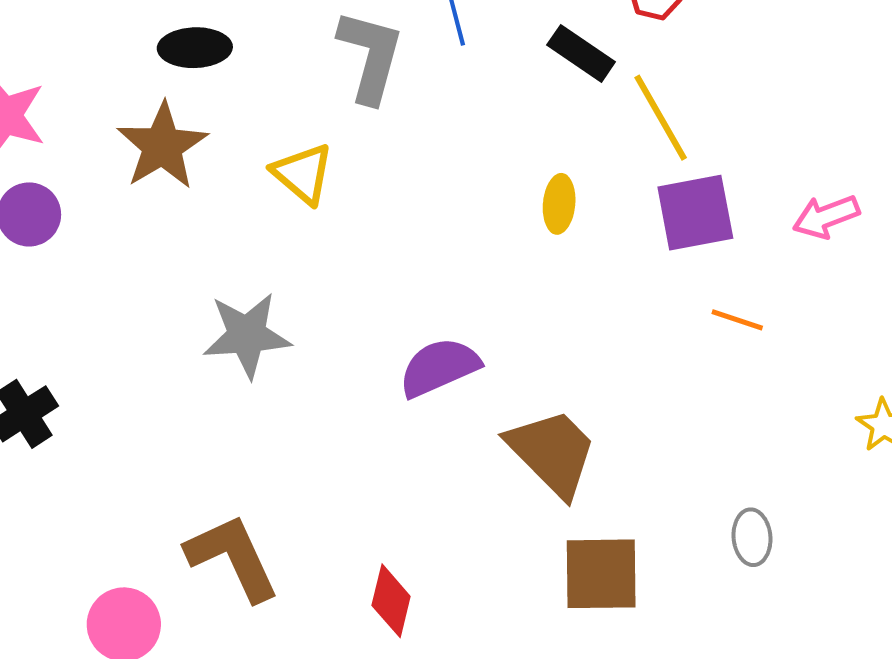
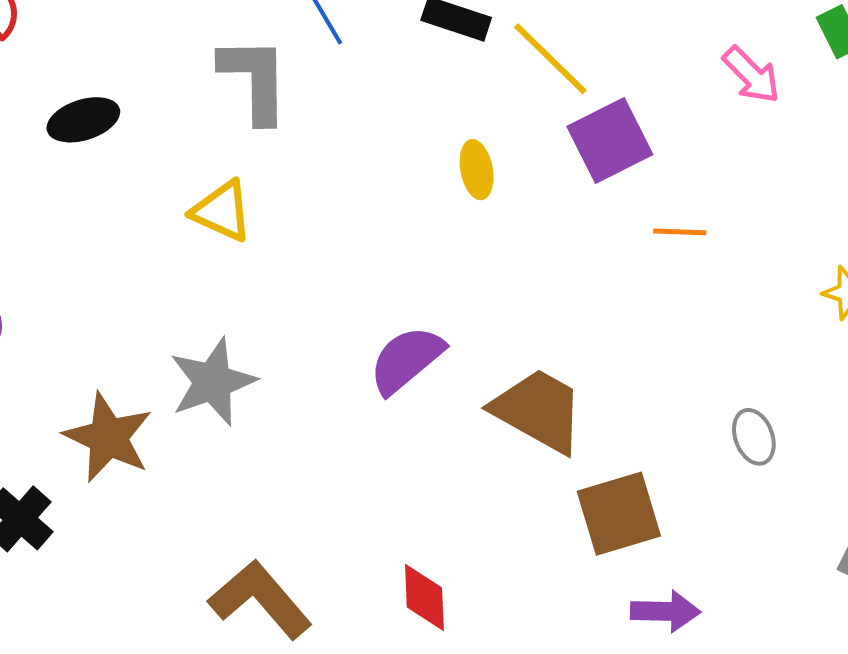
brown star: (162, 146) -> (108, 437), moved
pink arrow: (826, 217) -> (751, 75), moved, turned -98

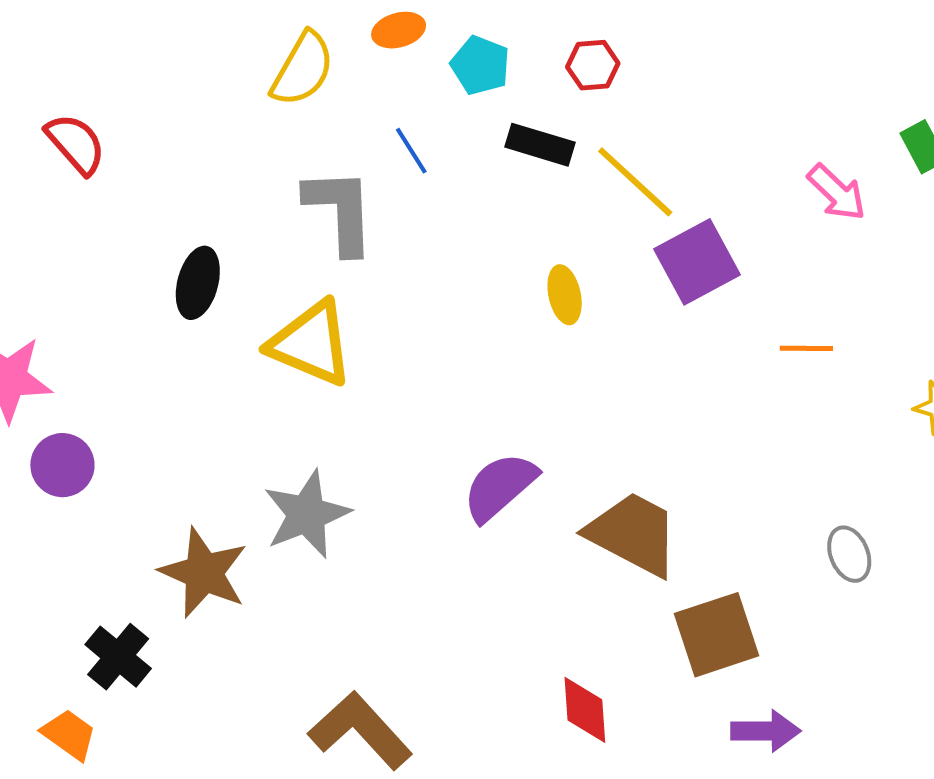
black ellipse: (83, 120) -> (198, 283), moved, turned -56
yellow triangle: (222, 211) -> (311, 343), size x1.4
orange line: (680, 232) -> (806, 348), moved
red diamond: (424, 597) -> (585, 710), moved

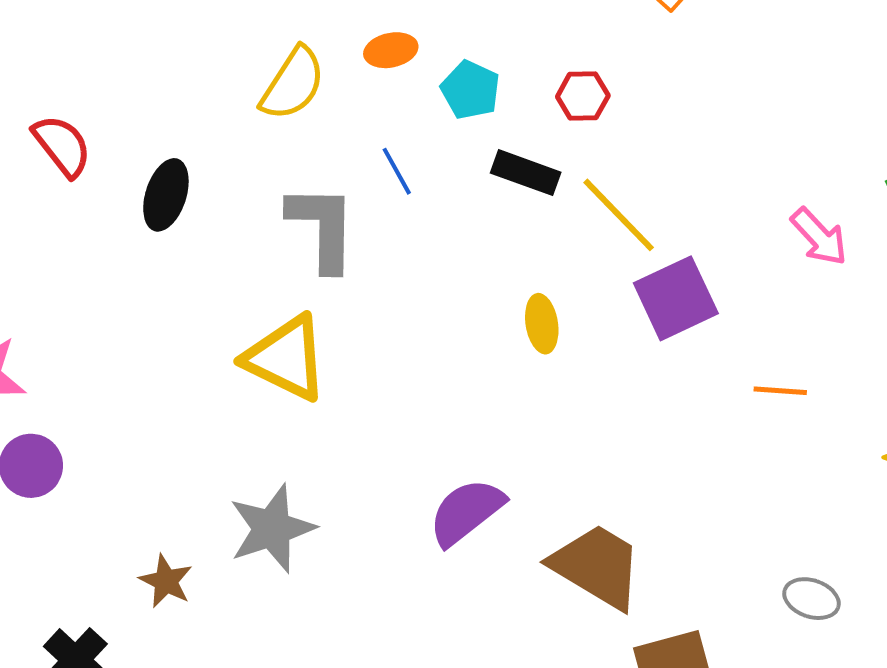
black ellipse: (198, 283) -> (166, 195), moved
gray ellipse: (849, 554) -> (811, 599), turned -52
brown star: (204, 573) -> (166, 581), size x0.6

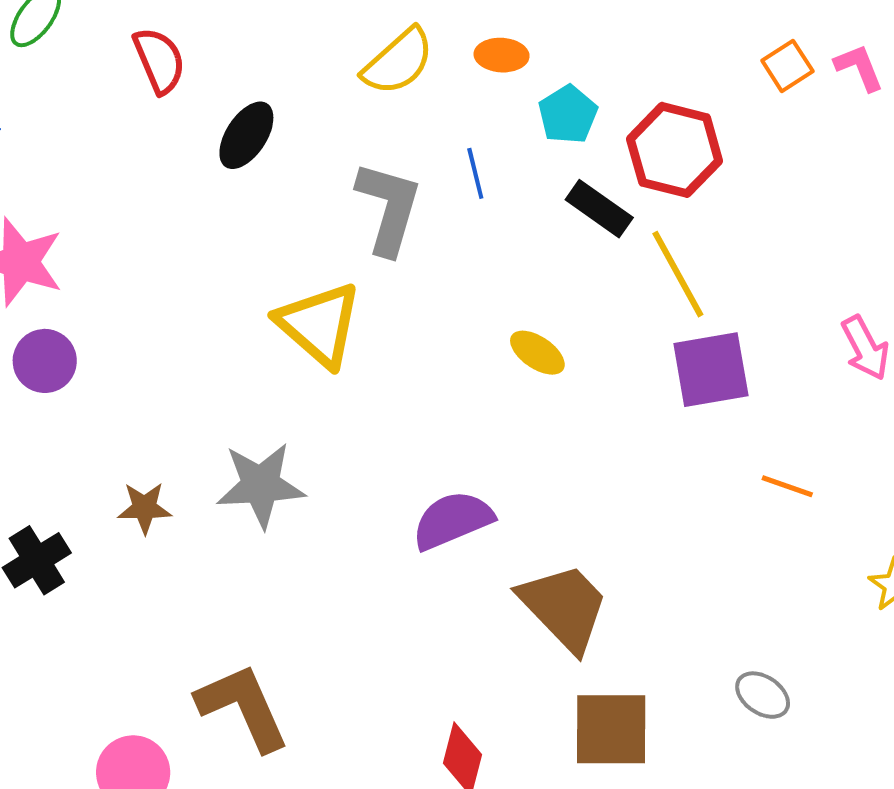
red hexagon: (583, 96) -> (675, 150), size x1.8
yellow ellipse: (542, 324) -> (537, 353), moved, turned -62
brown star: (166, 581) -> (145, 508), turned 30

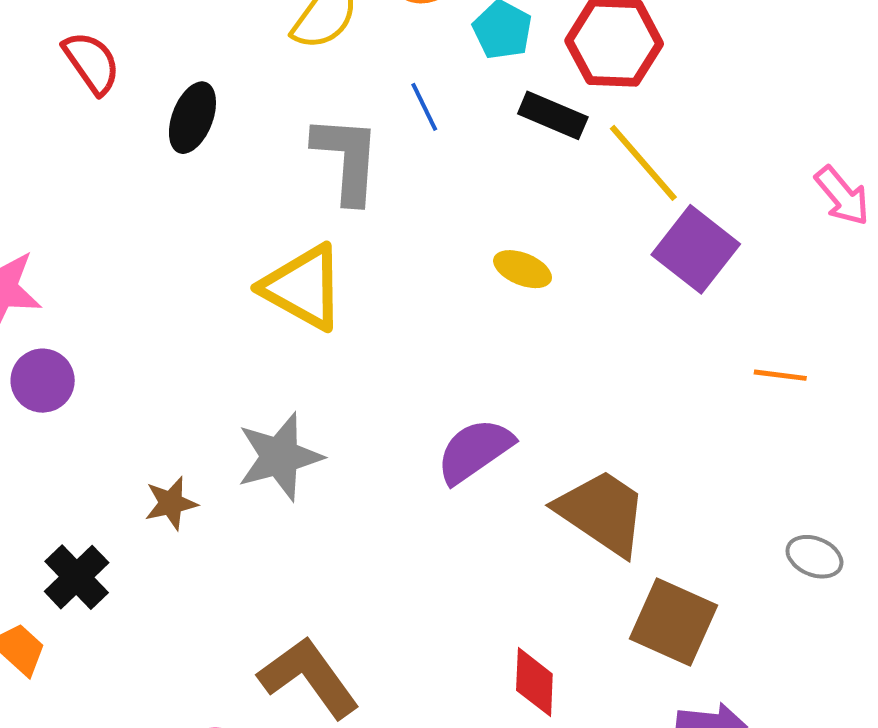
purple square: (711, 370) -> (696, 249), turned -30
orange line: (787, 486) -> (780, 375), moved
brown square: (611, 729) -> (674, 622), turned 36

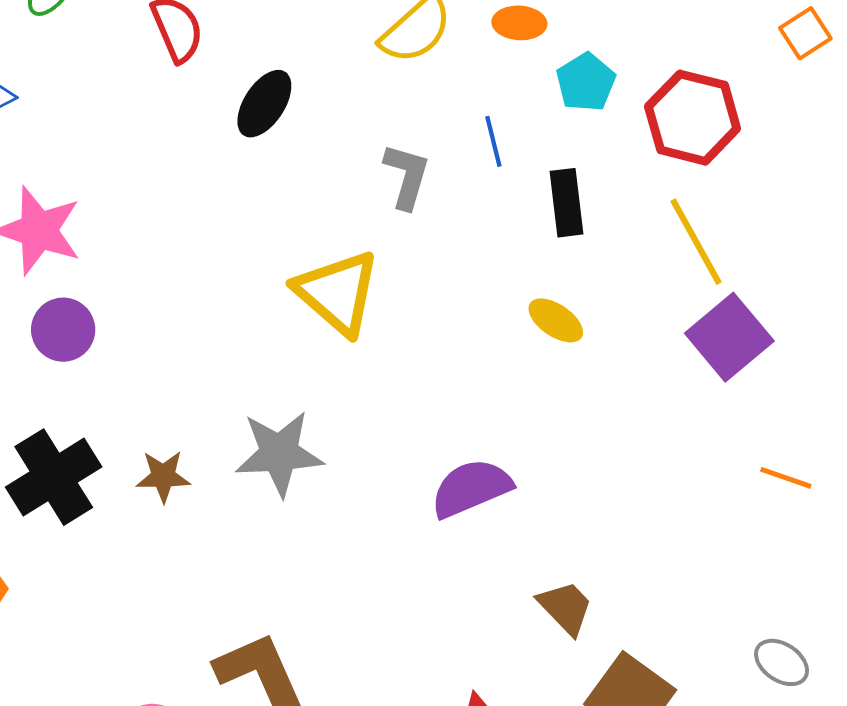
black rectangle: (553, 115) -> (567, 203), moved, turned 48
gray L-shape: (347, 159) -> (407, 176), size x0.7
brown trapezoid: (602, 512) -> (565, 608), moved, size x0.6
black cross: (77, 577) -> (54, 477), moved, size x1.4

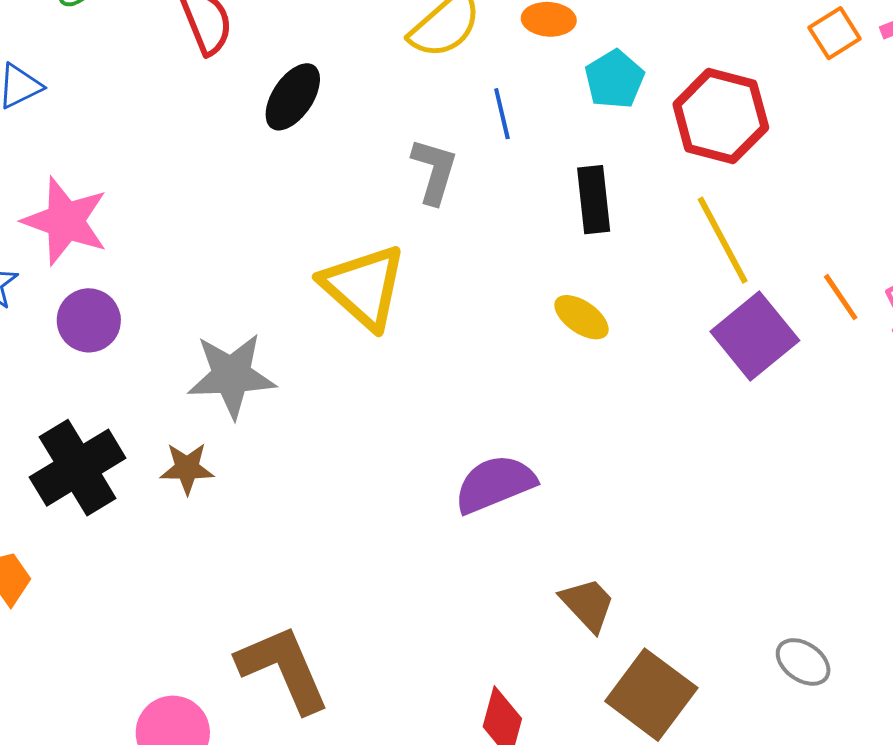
blue line: (493, 141) -> (502, 114), moved
gray star: (279, 453) -> (231, 375), moved
orange line: (786, 478) -> (841, 297), moved, turned 36

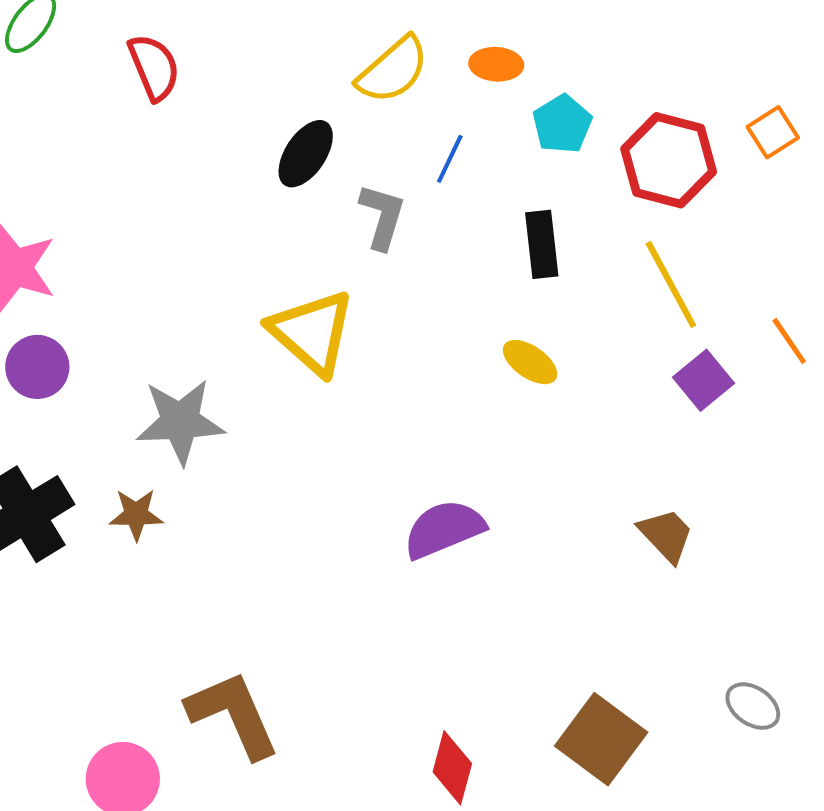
orange square: (835, 33) -> (773, 132), moved
black ellipse: (293, 97) -> (306, 154), moved
blue line: (502, 114) -> (450, 159), turned 39
purple square: (755, 336) -> (703, 380), size x0.7
brown trapezoid: (588, 604) -> (666, 535), moved

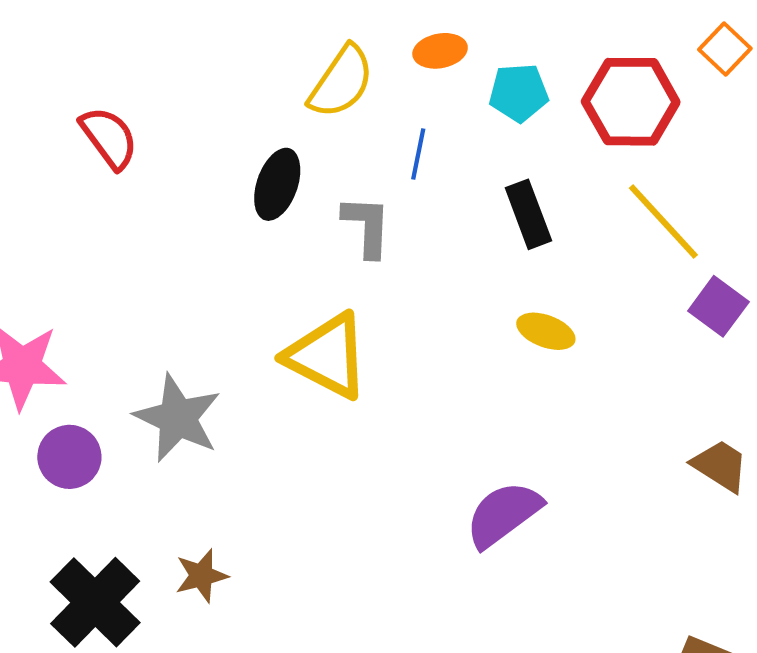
cyan pentagon: (562, 124) -> (519, 93), turned -30
gray star: (180, 422) -> (178, 418), moved, turned -30

